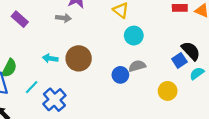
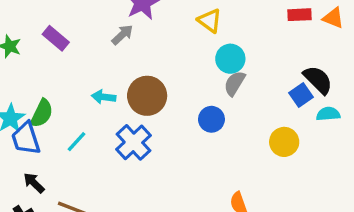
gray arrow: (63, 18) -> (122, 35), turned -48
gray semicircle: (137, 66) -> (235, 83), moved, turned -42
cyan semicircle: (197, 73) -> (328, 114), turned 32
blue cross: (54, 100) -> (133, 142), moved

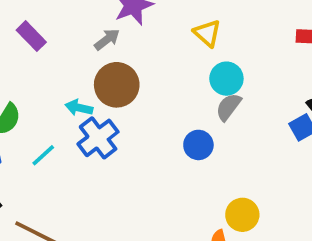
brown circle: (147, 96) -> (117, 85), moved
blue cross: (133, 142) -> (98, 138), moved
yellow circle: (284, 142) -> (242, 215), moved

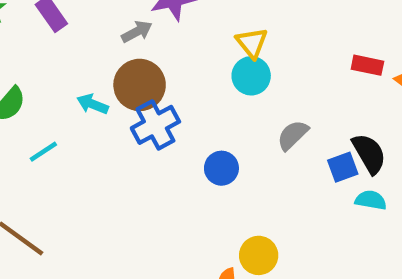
cyan circle: (226, 79) -> (251, 76), moved
gray semicircle: (229, 107) -> (293, 135), moved
blue cross: (98, 138) -> (155, 125), moved

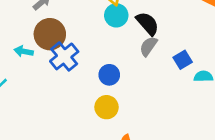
black semicircle: (369, 154) -> (148, 24), moved
yellow circle: (259, 255) -> (107, 107), moved

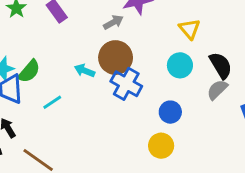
cyan circle: (116, 15) -> (180, 65), moved
blue cross: (64, 56) -> (126, 84), turned -32

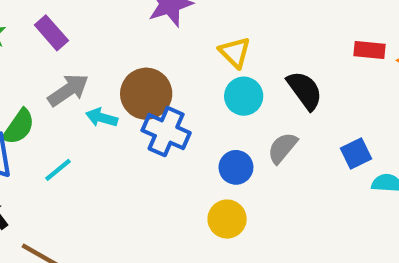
gray arrow: (113, 22) -> (68, 90), moved, size x1.4
yellow triangle: (190, 29) -> (235, 52), moved
gray semicircle: (217, 90) -> (282, 148), moved

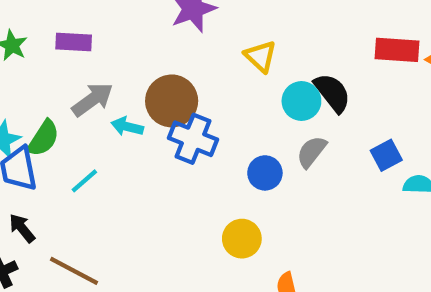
purple rectangle: (51, 33) -> (74, 42), turned -44
red rectangle: (370, 50) -> (397, 50), size x1.4
cyan circle: (244, 96) -> (301, 101), moved
yellow circle: (227, 219) -> (242, 239), moved

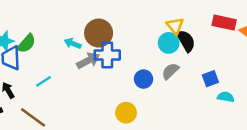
yellow triangle: (260, 56) -> (175, 26), moved
gray arrow: (92, 100) -> (88, 61), moved
blue cross: (193, 139) -> (107, 55), turned -30
cyan line: (84, 181) -> (44, 81), moved

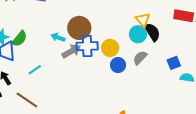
yellow circle: (126, 113) -> (110, 48), moved

